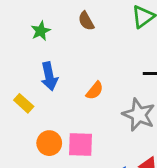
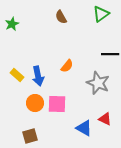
green star: (41, 31) -> (12, 24), moved
blue arrow: (49, 76) -> (38, 76), moved

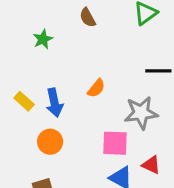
green star: (12, 24) -> (43, 39), moved
gray star: (98, 83) -> (141, 113), turned -30
pink square: (57, 104) -> (115, 143), moved

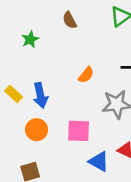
orange semicircle: (96, 88) -> (86, 75), moved
pink square: (115, 143) -> (79, 131), moved

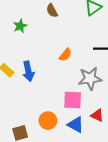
orange circle: (37, 130) -> (48, 121), moved
pink square: (79, 131) -> (73, 100), moved

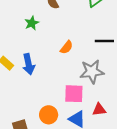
green star: (20, 26) -> (32, 23), moved
red triangle: (97, 115) -> (99, 110), turned -32

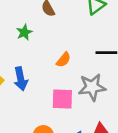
pink square: (74, 94) -> (62, 99), moved

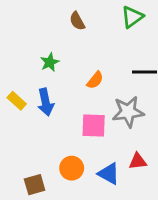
green star: (24, 32) -> (50, 62), moved

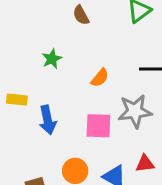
yellow rectangle: (17, 101) -> (17, 100), turned -36
blue arrow: (46, 102) -> (48, 120), moved

